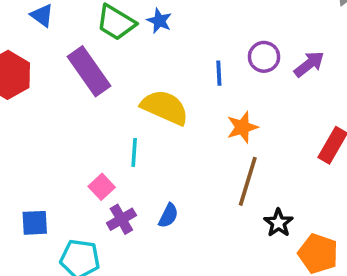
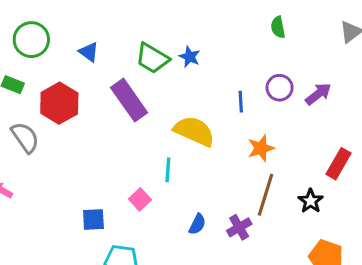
purple cross: (121, 219) -> (239, 227), moved
blue square: (35, 223) -> (93, 220), moved
black star: (278, 223) -> (311, 201), moved

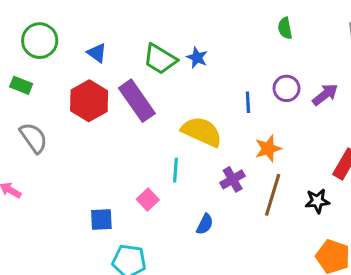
red hexagon: (59, 103) -> (89, 101), moved
black star: (311, 201) -> (317, 201), turned 30
purple cross: (239, 227) -> (233, 179), moved

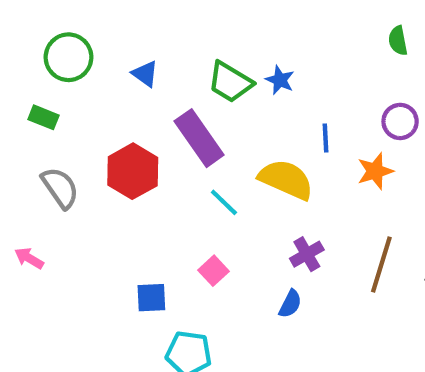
red hexagon: (89, 101) -> (133, 171), moved
blue line: (248, 102) -> (325, 138), moved
orange star: (268, 149) -> (375, 171), moved
cyan line: (175, 170) -> (224, 202), moved, turned -50
purple cross: (233, 179) -> (307, 254), moved

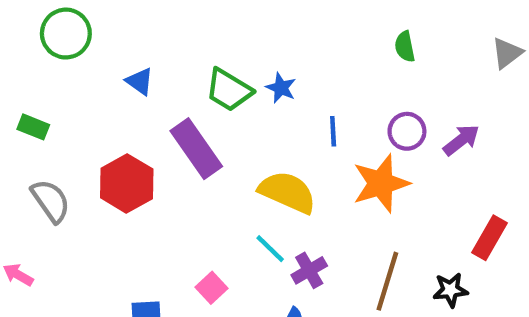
green circle: (68, 57) -> (66, 34), moved
blue line: (325, 138) -> (333, 131), moved
orange star: (375, 171) -> (381, 183), size x1.5
cyan line: (224, 202) -> (270, 249), moved

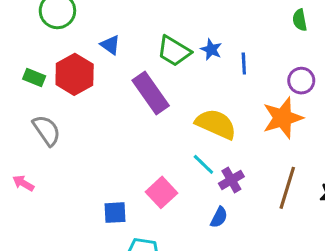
blue line: (333, 131) -> (244, 64), moved
red hexagon: (127, 183) -> (75, 74), moved
pink square: (211, 288) -> (162, 192), size x1.4

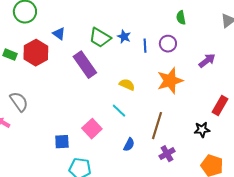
purple circle: (301, 81) -> (168, 44), moved
yellow semicircle: (216, 124) -> (127, 85), size x0.6
gray semicircle: (47, 130) -> (19, 102), moved
purple cross: (231, 180) -> (167, 154), moved
brown line: (287, 188) -> (157, 126), moved

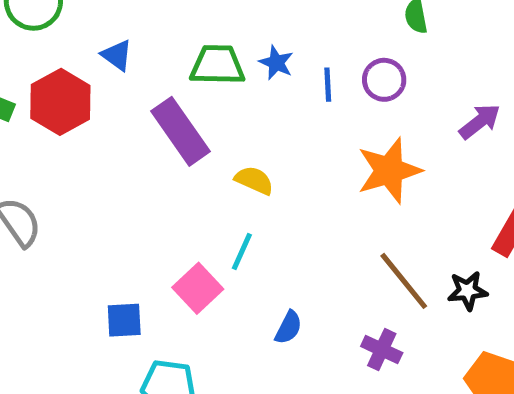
green trapezoid: (100, 38) -> (217, 65), turned 150
yellow semicircle: (127, 85) -> (254, 180), moved
cyan line: (119, 111) -> (242, 251), moved, turned 70
brown line: (157, 126) -> (404, 281), moved, turned -56
purple cross: (167, 154) -> (382, 350), turned -35

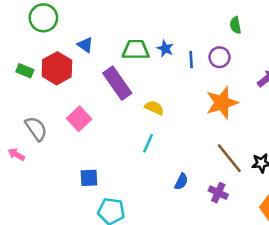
pink square: (198, 288) -> (79, 119), moved
blue semicircle: (288, 327) -> (181, 182), moved

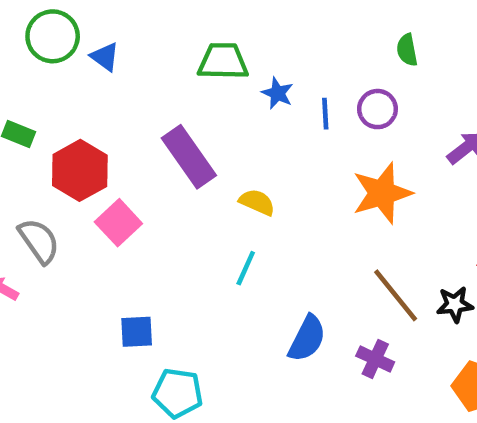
blue triangle: (85, 45) -> (105, 57), moved
green trapezoid: (136, 50) -> (223, 61), moved
red hexagon: (57, 68) -> (80, 170), moved
blue semicircle: (181, 182) -> (307, 339), size x1.5

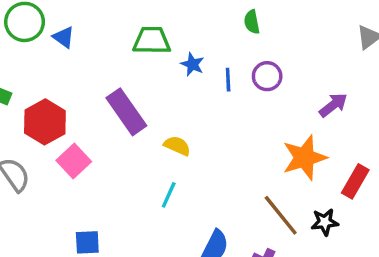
green semicircle: (407, 50) -> (252, 22), moved
orange star: (382, 193) -> (304, 158), moved

